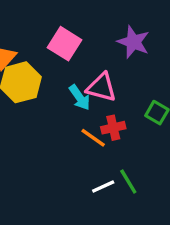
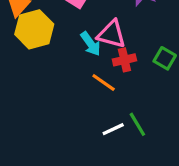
red cross: (113, 128) -> (124, 60), moved

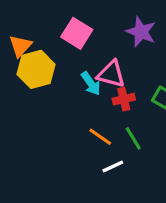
orange line: (104, 82) -> (100, 137), moved
green line: (137, 124) -> (133, 138), moved

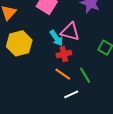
yellow hexagon: (36, 69) -> (19, 43), moved
red cross: (124, 99) -> (64, 54), moved

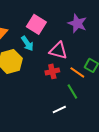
cyan arrow: (56, 38) -> (27, 43), moved
orange line: (63, 74) -> (77, 72), moved

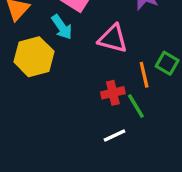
red cross: (52, 71) -> (113, 93), moved
orange line: (77, 72) -> (144, 75), turned 42

